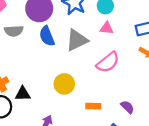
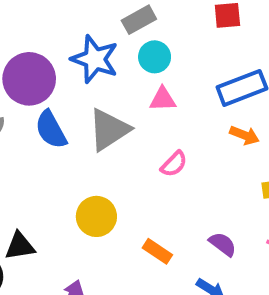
pink semicircle: (108, 62) -> (174, 164), size x0.6
orange rectangle: (93, 106) -> (157, 251), turned 40

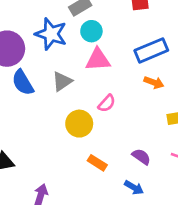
pink triangle: (163, 99) -> (98, 60), size x1.4
gray triangle: (109, 130) -> (62, 81), size x0.7
yellow circle: (96, 216) -> (79, 124), moved

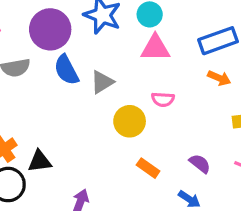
gray triangle: (62, 81) -> (102, 82), moved
pink semicircle: (107, 103) -> (163, 99), turned 48

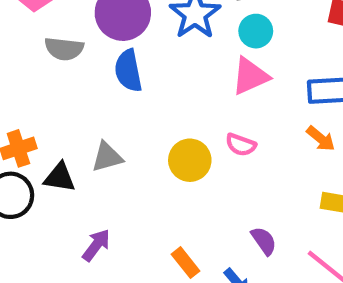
pink triangle: (155, 48) -> (250, 76), turned -40
gray triangle: (102, 82) -> (107, 157), moved
orange rectangle: (148, 168) -> (185, 263), moved

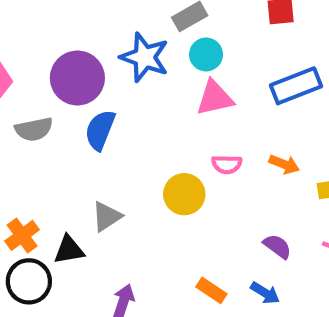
blue semicircle: (128, 71) -> (100, 130), turned 51
pink triangle: (250, 76) -> (215, 98), turned 30
orange arrow: (321, 139) -> (284, 164), moved

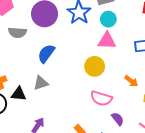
blue semicircle: (100, 130) -> (46, 54), moved
pink semicircle: (227, 164) -> (101, 98), moved, size x1.5
yellow circle: (184, 194) -> (95, 66), moved

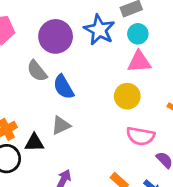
gray semicircle: (17, 33) -> (37, 71), moved, turned 54
blue semicircle: (46, 54) -> (64, 87), turned -60

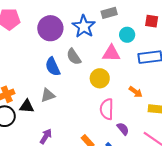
cyan circle: (138, 34) -> (127, 35), moved
gray semicircle: (37, 71) -> (74, 57), moved
pink semicircle: (141, 136) -> (107, 109), turned 75

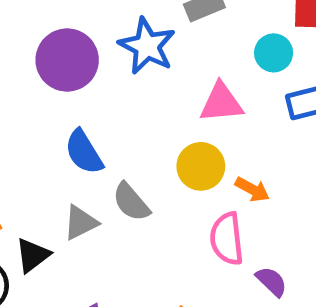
cyan circle: (127, 35) -> (274, 53), moved
gray semicircle: (74, 57) -> (131, 202), moved
orange arrow: (136, 92) -> (252, 190), moved
black triangle: (27, 106) -> (33, 255), turned -35

